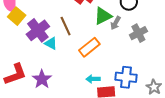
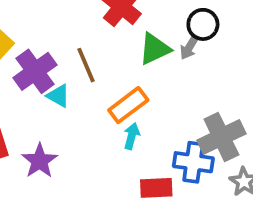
gray arrow: (115, 23) -> (189, 47), moved
gray cross: (138, 33) -> (221, 137), moved, size x1.4
cyan arrow: (93, 79) -> (132, 136), moved, turned 104

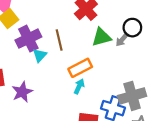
cyan triangle: (58, 96) -> (40, 55), turned 32

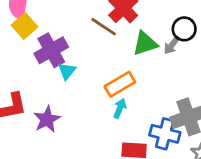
brown line: (59, 40) -> (104, 27), moved, turned -40

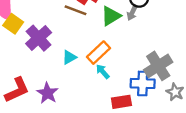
cyan triangle: (67, 71) -> (69, 57), moved, turned 35
cyan arrow: (120, 108) -> (103, 71), turned -49

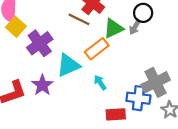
orange rectangle: (98, 53) -> (97, 49), moved
cyan triangle: (69, 57) -> (68, 65), size x1.6
purple star: (47, 93) -> (42, 85), moved

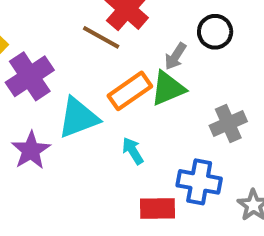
gray arrow: (135, 27) -> (175, 56), moved
green triangle: (114, 28) -> (168, 88), moved
gray cross: (156, 82) -> (228, 124), moved, size x0.7

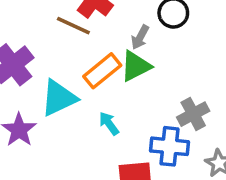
gray cross: (228, 124) -> (193, 114), moved

